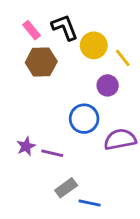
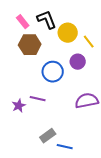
blue circle: (84, 119) -> (53, 72), moved
purple line: (52, 153) -> (38, 99), moved

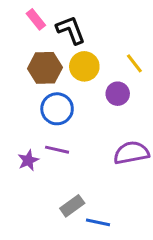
pink rectangle: (23, 22) -> (36, 19), moved
yellow circle: (68, 33) -> (84, 66), moved
blue circle: (53, 72) -> (57, 109), moved

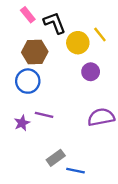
yellow line: (134, 63) -> (100, 35), moved
yellow circle: (84, 66) -> (78, 43), moved
blue circle: (57, 109) -> (28, 81), moved

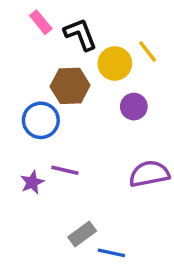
brown hexagon: (35, 52) -> (70, 86), moved

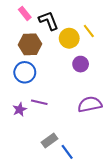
brown hexagon: (70, 86) -> (30, 44), moved
blue line: (111, 253) -> (67, 152), turned 42

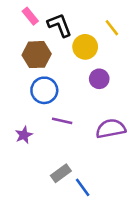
yellow line: (89, 31) -> (112, 28), moved
blue circle: (25, 72) -> (44, 90), moved
purple line: (39, 102) -> (62, 121), moved

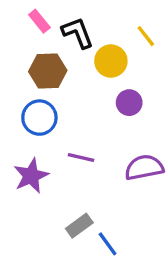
blue circle: (44, 90) -> (39, 118), moved
purple star: (24, 135) -> (31, 176), size x1.5

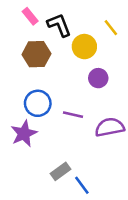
blue circle: (39, 118) -> (38, 103), moved
purple line: (81, 157) -> (73, 115), moved

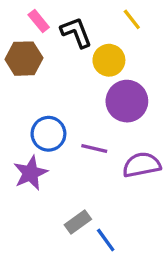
yellow line: (111, 28) -> (132, 19), moved
brown hexagon: (36, 54) -> (24, 59), moved
purple circle: (98, 78) -> (127, 101), size x1.6

